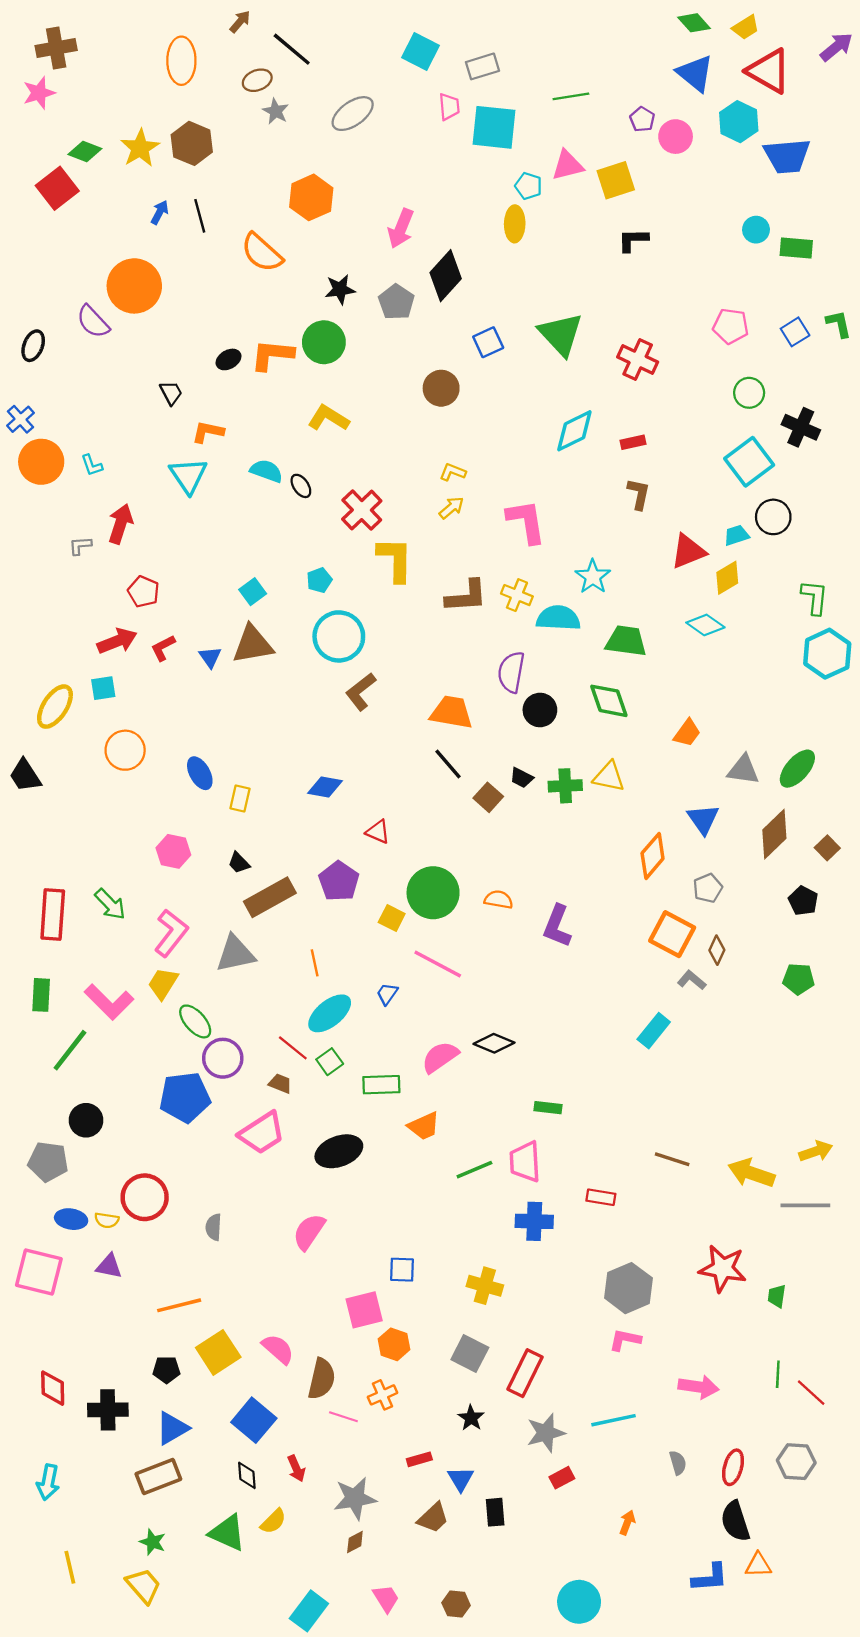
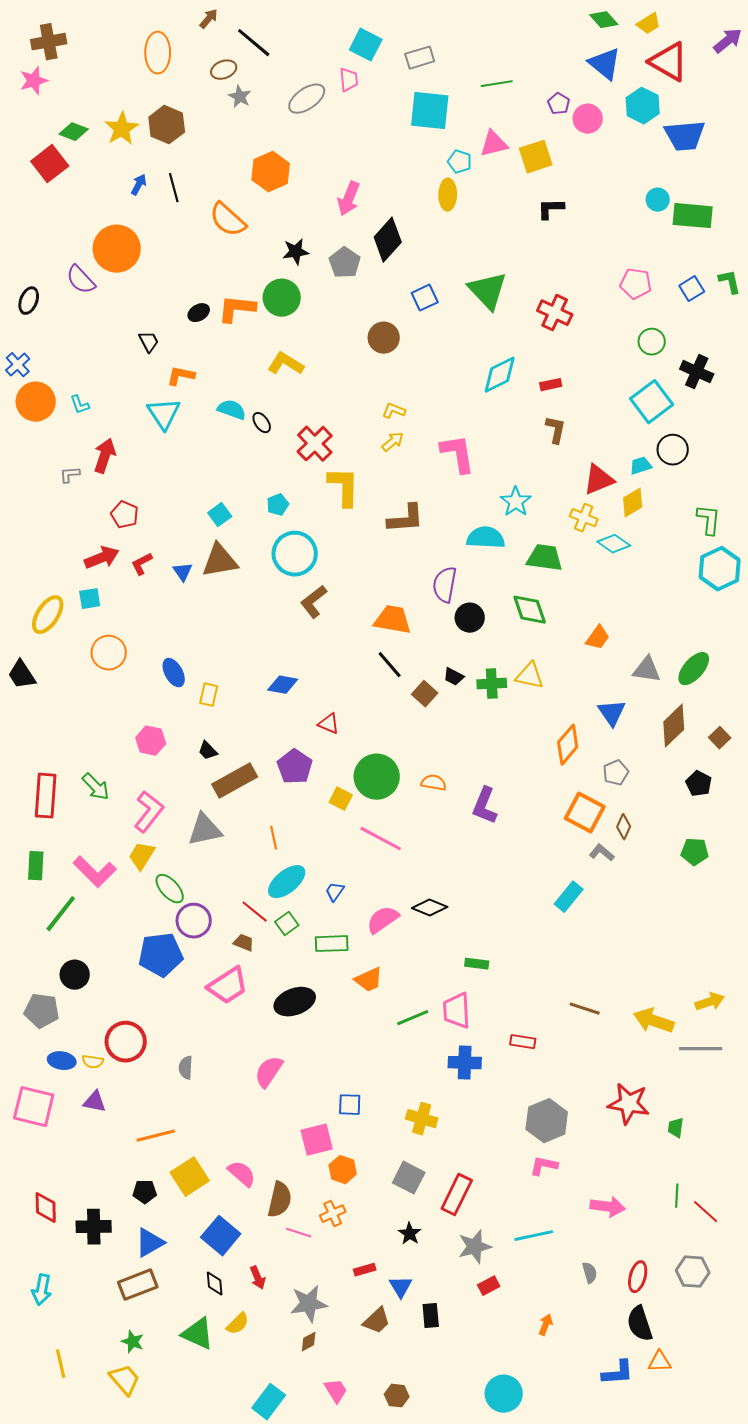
pink trapezoid: (449, 107) -> (349, 80), moved
green rectangle: (796, 248) -> (693, 216), size x1.4
yellow cross: (517, 595) -> (584, 518), moved
blue trapezoid: (387, 994) -> (335, 892), moved

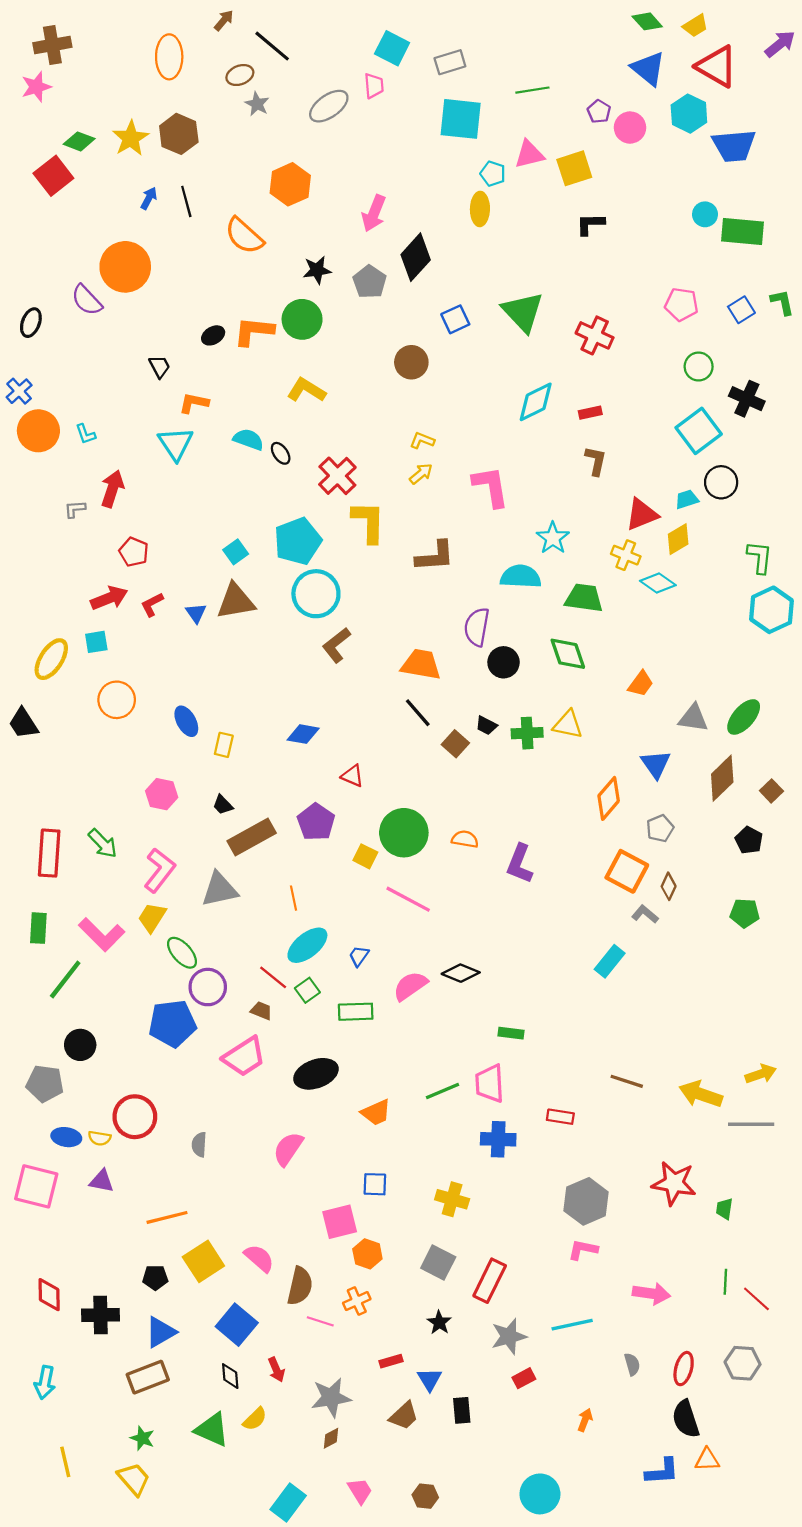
cyan pentagon: (278, 505) -> (298, 541), size x2.0
orange trapezoid: (369, 980) -> (376, 1112), moved

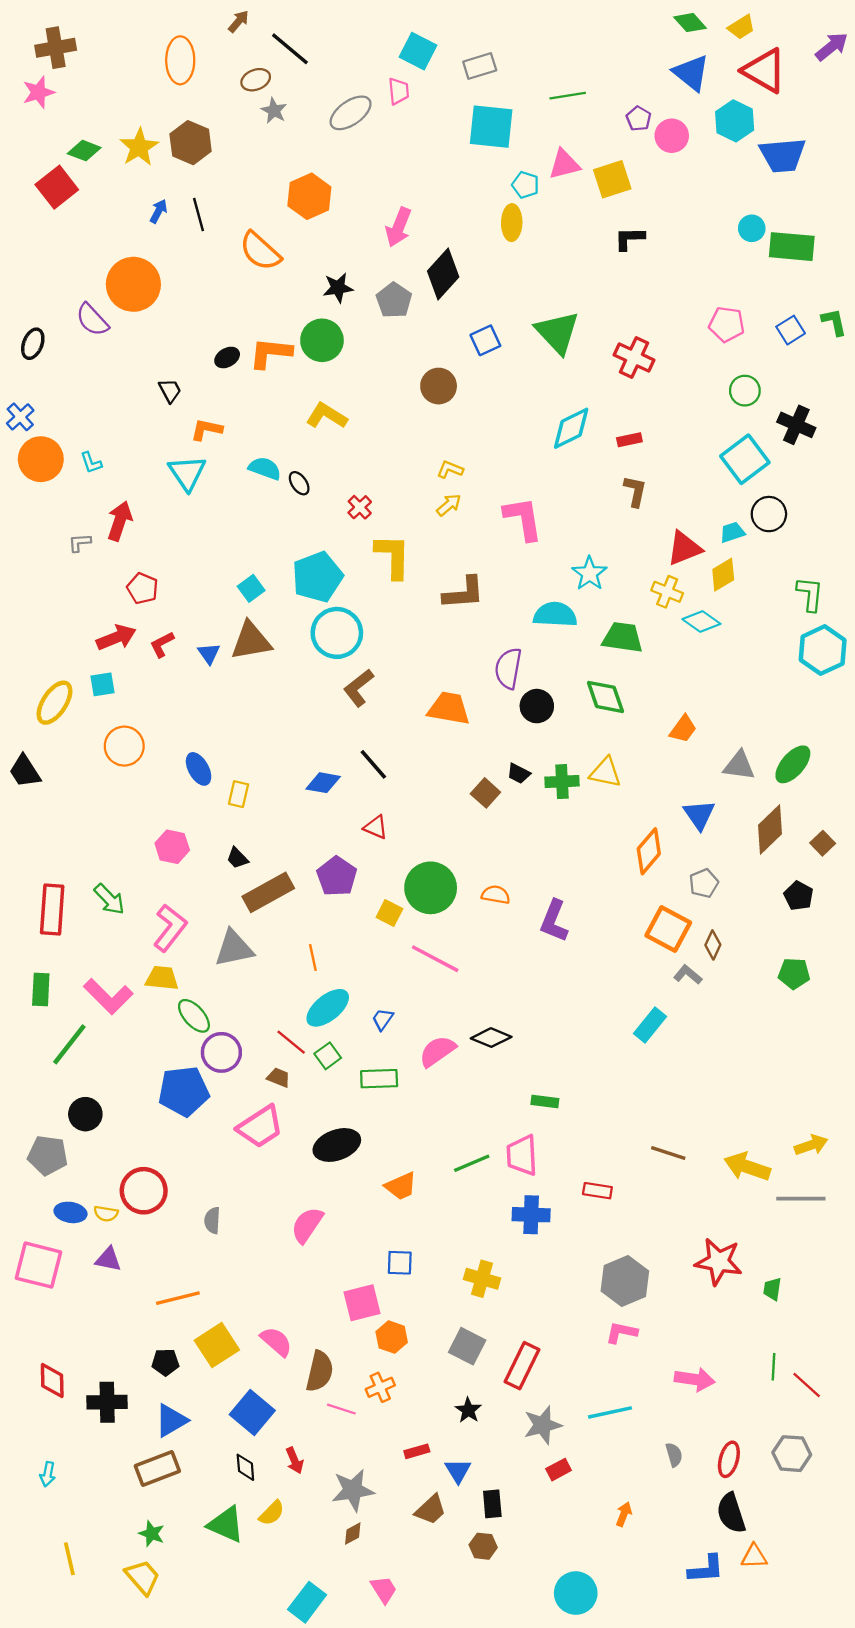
red cross: (337, 476) -> (360, 507), size x0.6
black line: (418, 713) -> (373, 764), moved
yellow trapezoid: (152, 917) -> (162, 978), turned 64
cyan arrow: (45, 1382) -> (48, 1474), size x0.7
brown hexagon: (425, 1496) -> (483, 1546), moved

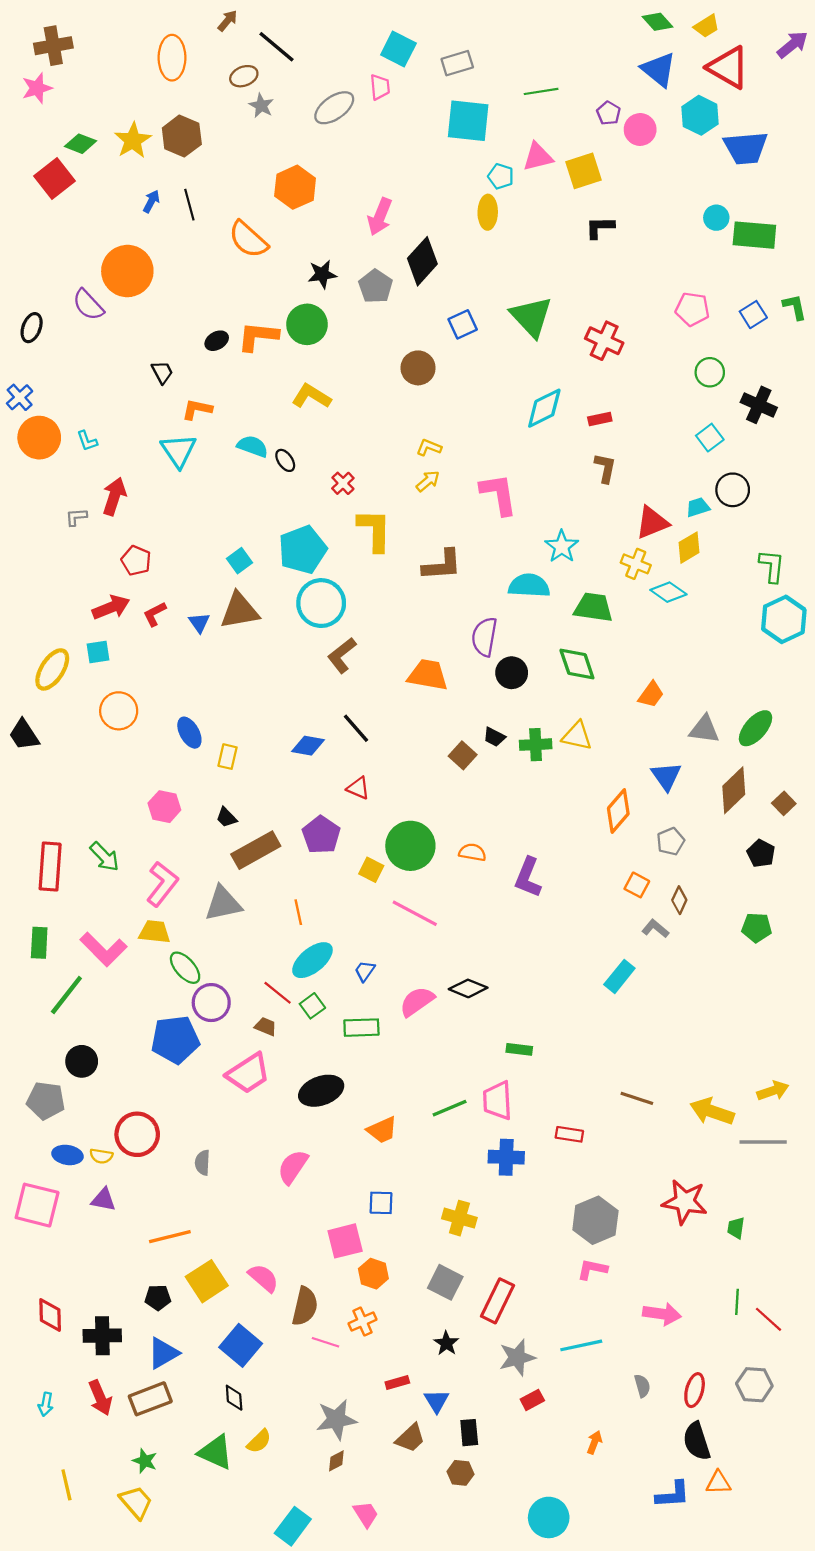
cyan square: (745, 459) -> (710, 438), size x0.6
orange square: (668, 929) -> (637, 885), size x0.6
red arrow: (295, 1460) -> (100, 1398), moved, size x1.4

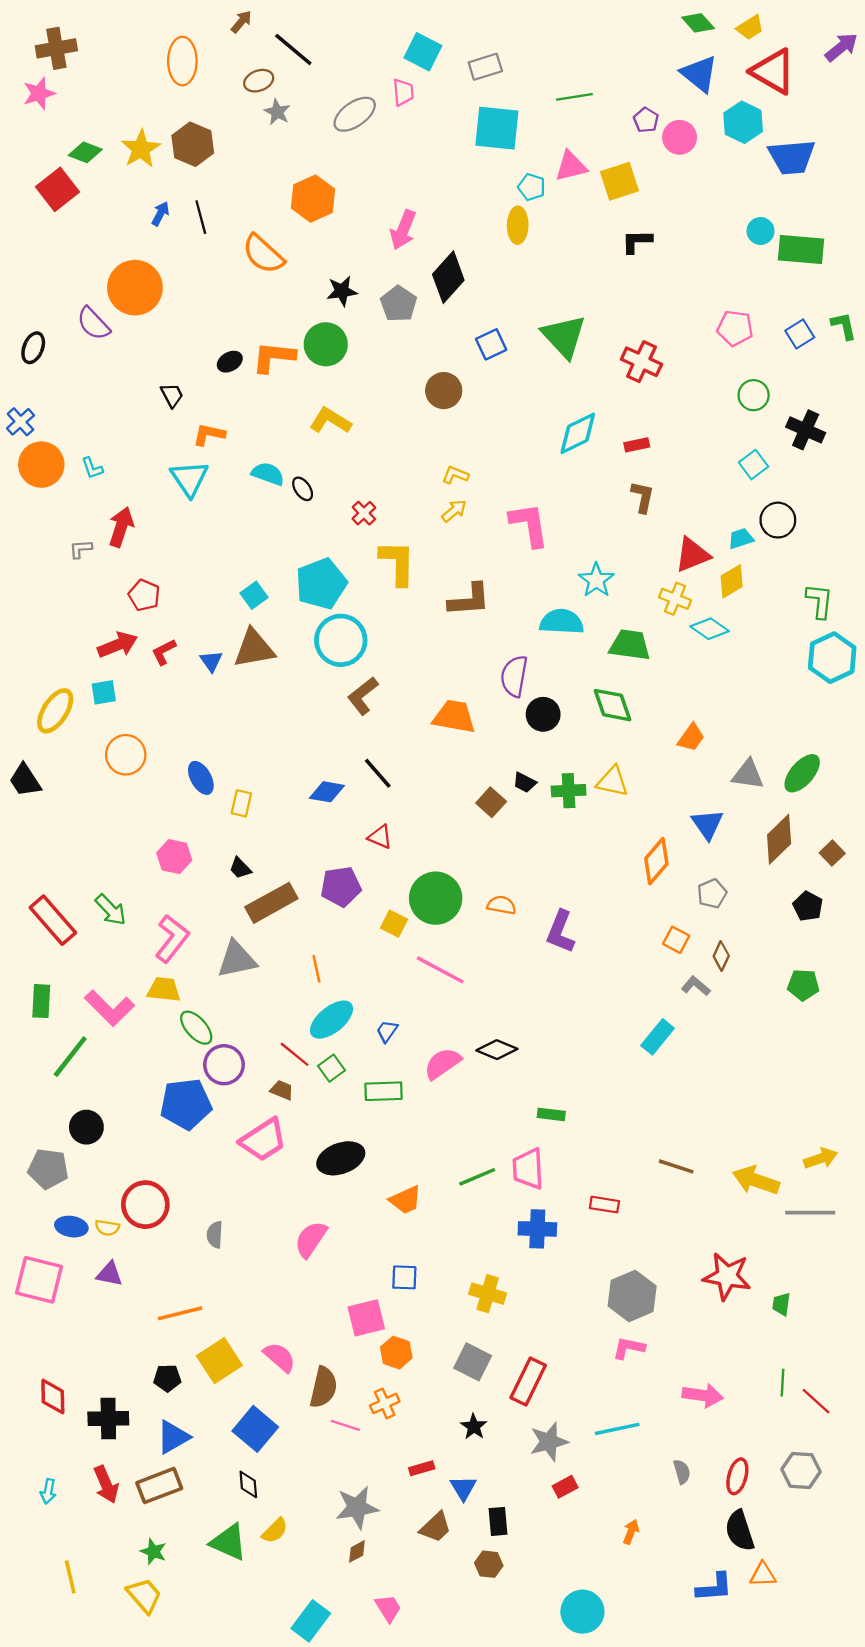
purple pentagon: (321, 835) -> (341, 887), turned 30
red rectangle: (50, 866) -> (53, 920), turned -45

